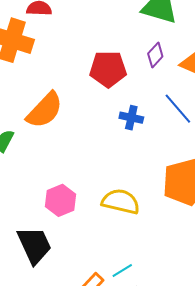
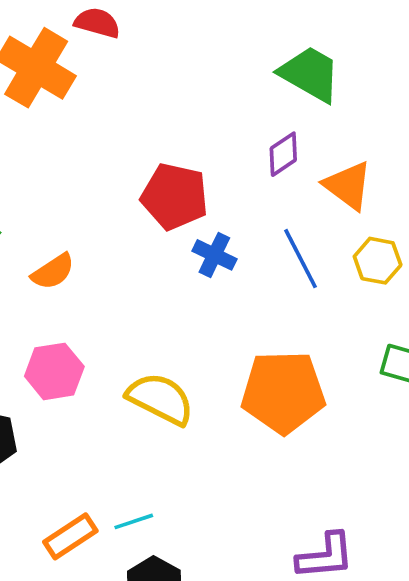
red pentagon: (108, 69) -> (175, 196), moved
orange semicircle: (45, 110) -> (53, 272), moved, size x0.6

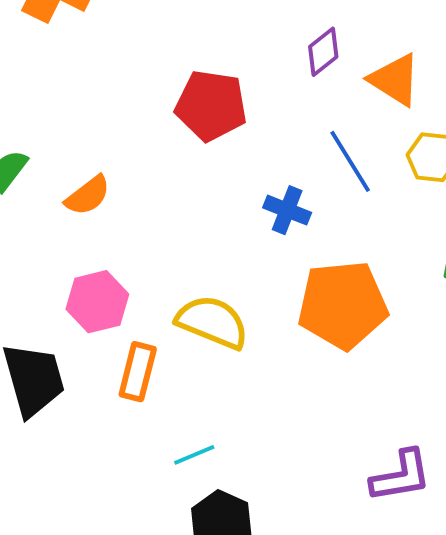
blue cross: (214, 255) -> (287, 210), moved
orange rectangle: (70, 536) -> (138, 372), moved, turned -38

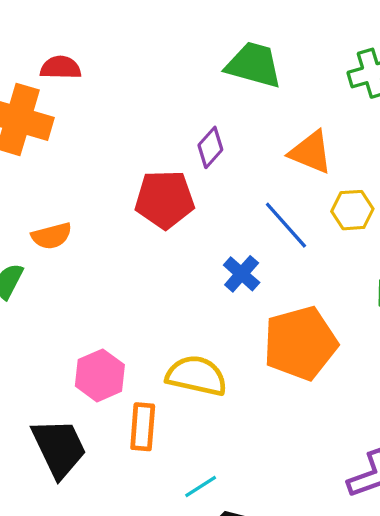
purple diamond: (323, 52) -> (210, 147), moved
orange semicircle: (88, 196) -> (52, 236), moved, turned 33
blue cross: (287, 210) -> (242, 274), turned 30

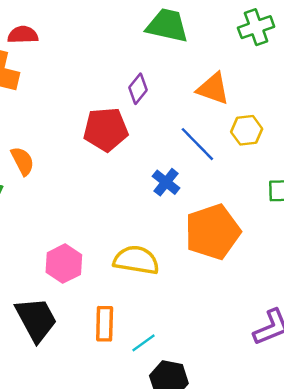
orange semicircle: (52, 236) -> (23, 161), turned -100
orange rectangle: (143, 427) -> (105, 324), moved

